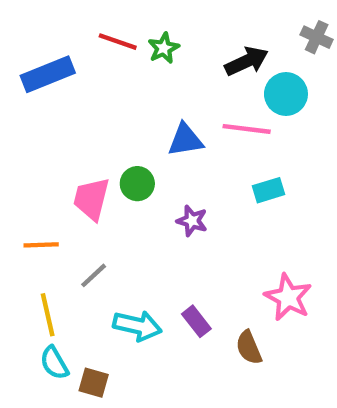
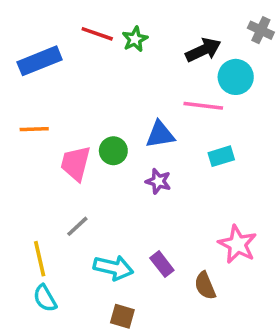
blue triangle: (185, 140) -> (160, 135), moved
orange line: (41, 245) -> (34, 129), moved
brown square: (94, 383) -> (122, 316), moved

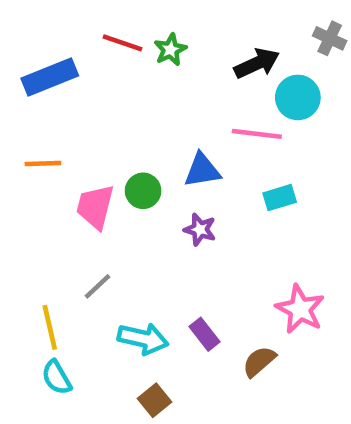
brown semicircle: (205, 286) -> (259, 361), turned 72
brown square: (122, 316) -> (154, 400), turned 35

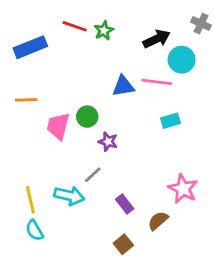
blue triangle: (202, 170) -> (123, 86), moved
purple star: (200, 229) -> (108, 142), moved
gray line: (98, 286) -> (93, 175), moved
cyan arrow: (143, 339) -> (69, 196), moved
brown square: (154, 400) -> (123, 244), moved

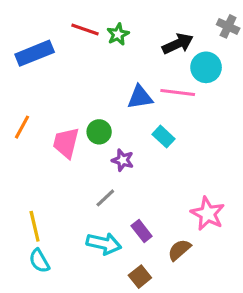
orange line: (26, 100) -> (22, 127), moved, turned -60
cyan rectangle: (170, 121) -> (164, 137), moved, turned 60
cyan arrow: (69, 196) -> (104, 244), moved

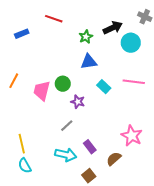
green star: (118, 34) -> (86, 37), moved
blue rectangle: (35, 53) -> (22, 34), size x0.6
pink line: (178, 93) -> (134, 82), moved

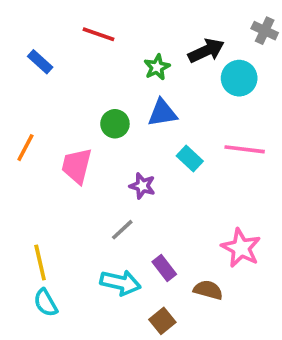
blue rectangle: (22, 34) -> (40, 62), turned 64
green circle: (63, 84) -> (115, 124), moved
brown semicircle: (114, 159) -> (208, 290), turned 56

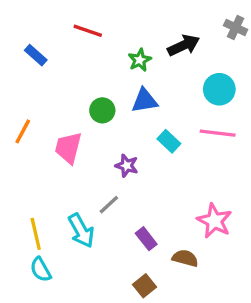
cyan circle: (239, 78) -> (219, 89), moved
cyan arrow: (120, 283) -> (81, 231), moved, turned 48

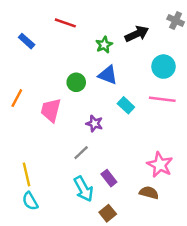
blue triangle: (145, 101) -> (108, 75), turned 30
cyan arrow: (81, 231) -> (83, 189), moved
brown semicircle: (185, 258) -> (149, 193), moved

